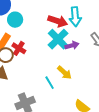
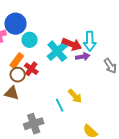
cyan cross: (58, 39) -> (57, 51), moved
purple arrow: (72, 45) -> (83, 57), moved

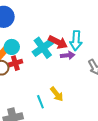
cyan circle: (30, 40) -> (12, 47), moved
red cross: (31, 69) -> (15, 63), turned 32

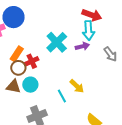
red arrow: (58, 42) -> (92, 15), moved
cyan circle: (12, 47) -> (30, 85), moved

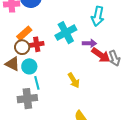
red arrow: (92, 15) -> (101, 55), moved
cyan arrow: (89, 31) -> (98, 16), moved
cyan line: (62, 96) -> (37, 83), moved

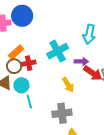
yellow arrow: (74, 80) -> (68, 85), moved
gray cross: (27, 99) -> (62, 113), moved

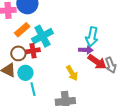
cyan arrow: (89, 34) -> (92, 37), moved
cyan cross: (58, 51) -> (42, 36), moved
orange rectangle: (16, 52) -> (22, 30), moved

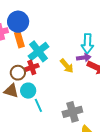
orange rectangle: (22, 30) -> (19, 40), moved, turned -56
yellow arrow: (72, 73) -> (67, 66), moved

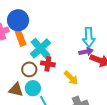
yellow arrow: (67, 66) -> (71, 78), moved
red cross: (32, 67) -> (48, 64), moved, turned 32
brown circle: (18, 73) -> (29, 69), moved

